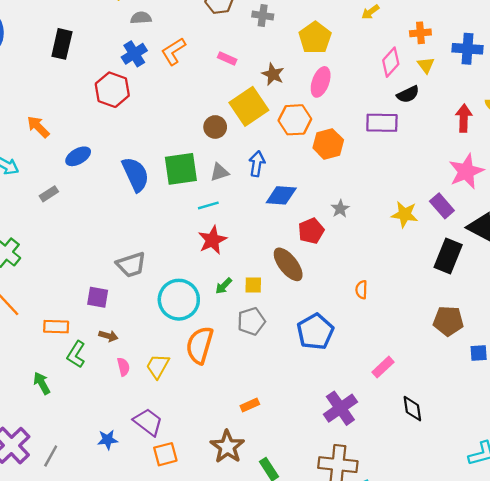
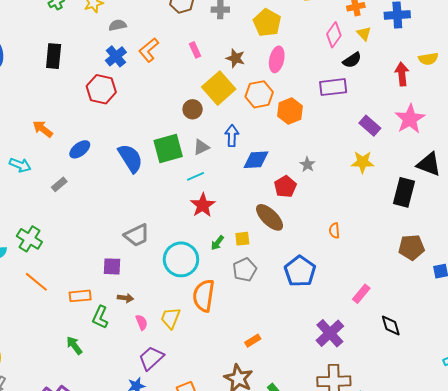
pink rectangle: (227, 58) -> (195, 50), turned 49
purple rectangle: (442, 206) -> (370, 126), moved
purple trapezoid: (148, 422) -> (151, 358), moved, turned -72

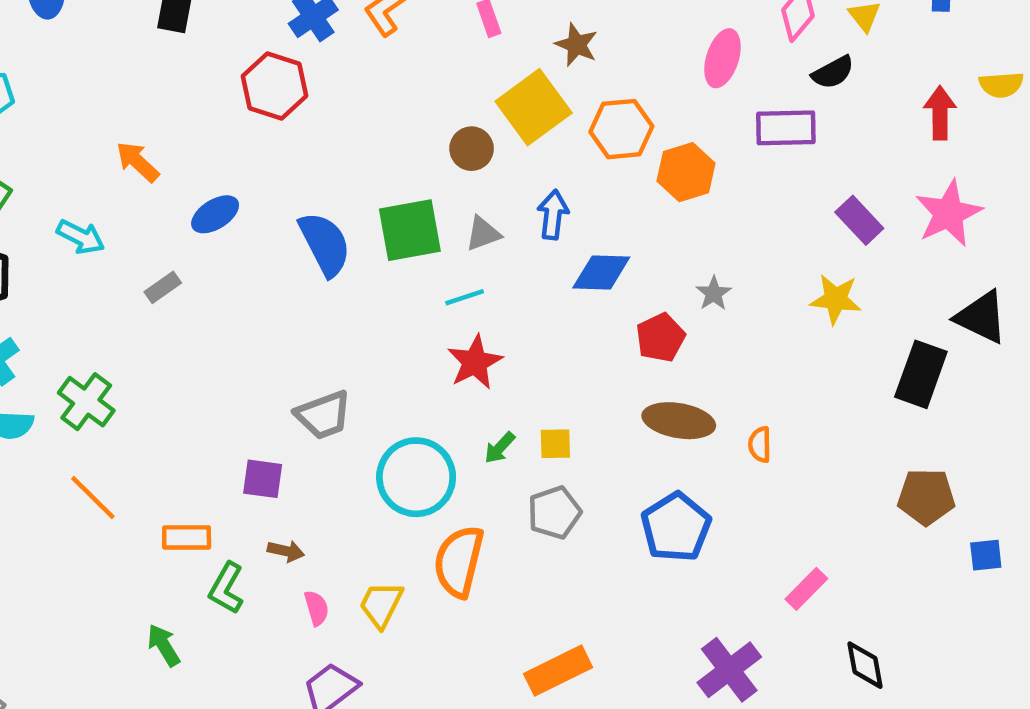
pink ellipse: (277, 59) -> (723, 58), moved
brown ellipse: (270, 217) -> (679, 421), moved, turned -40
orange rectangle: (253, 341) -> (558, 671), size x1.8

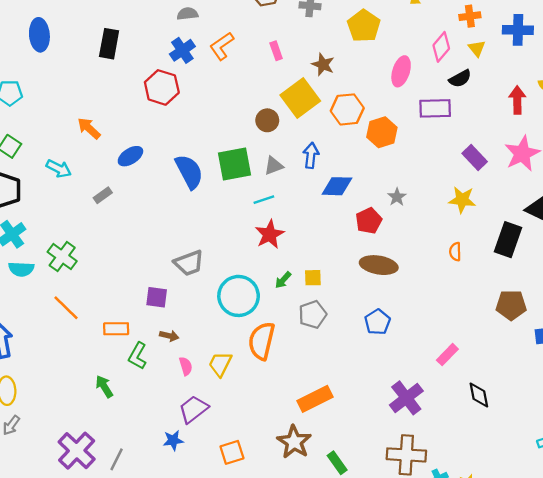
orange semicircle: (760, 444) -> (455, 252), moved
blue pentagon: (676, 527) -> (377, 322), size x0.7

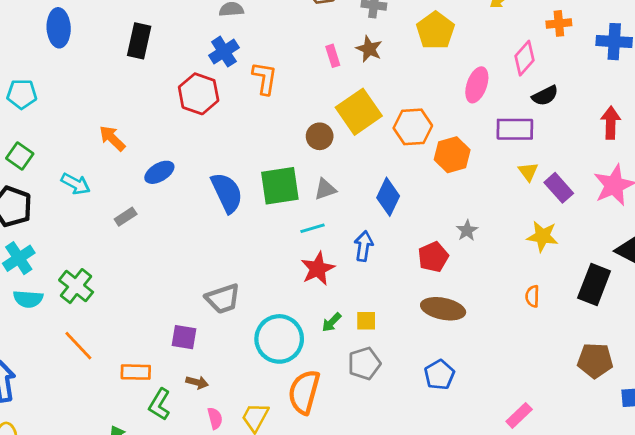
orange L-shape: (222, 46) -> (265, 78), moved, turned 132
yellow triangle: (477, 48) -> (528, 172), moved
brown star: (323, 65) -> (369, 49), moved
blue arrow: (311, 155) -> (364, 246), moved
blue diamond: (337, 186) -> (388, 197), moved, turned -68

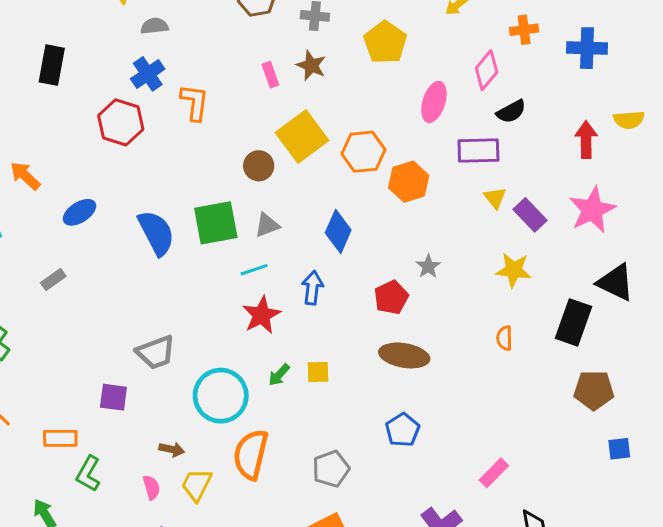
gray rectangle: (126, 217) -> (53, 280), moved
brown pentagon: (595, 360) -> (594, 390), moved
gray pentagon: (364, 363) -> (331, 469), moved
brown arrow: (197, 382) -> (172, 449), moved

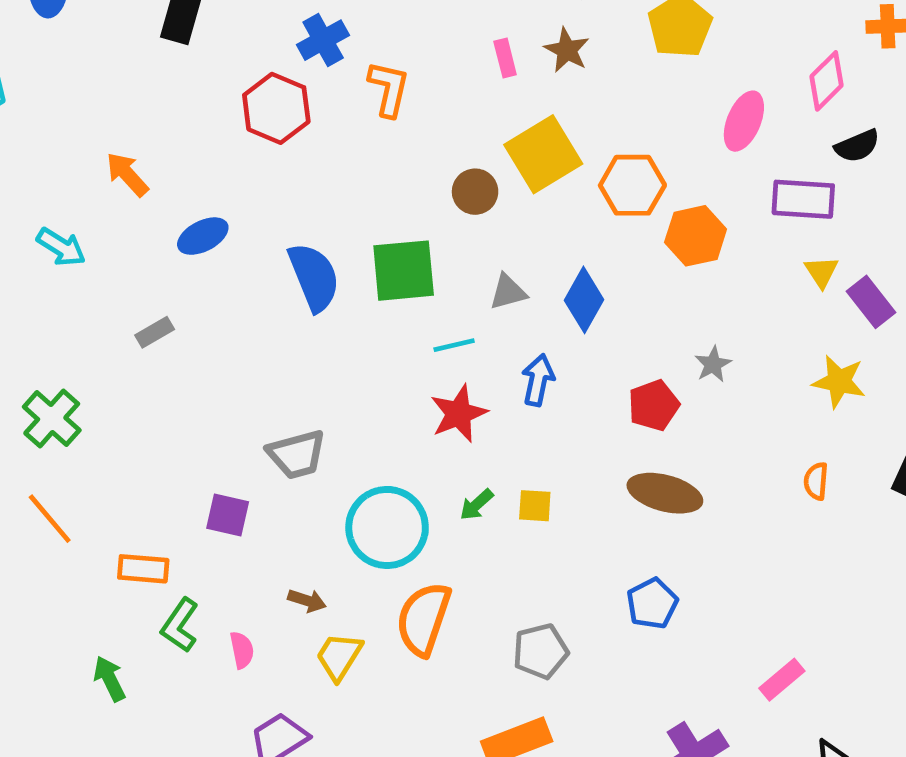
gray triangle: (267, 225) -> (508, 292), moved
pink semicircle: (151, 487) -> (242, 650), moved

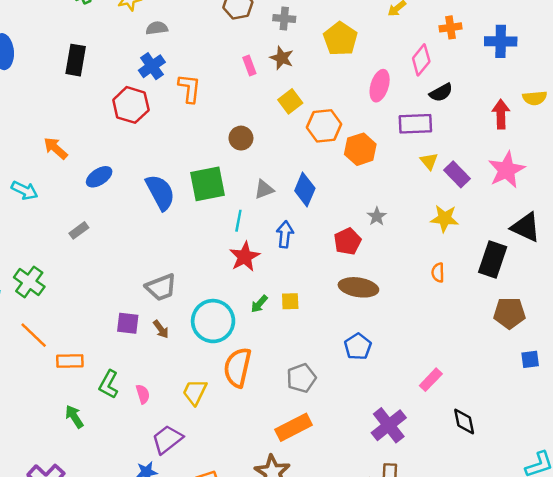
yellow square: (543, 154) -> (290, 101), moved, size x0.6
cyan line: (454, 345) -> (238, 221), turned -60
orange rectangle: (143, 569) -> (70, 361), moved
brown arrow: (307, 601) -> (161, 329), moved, turned 42

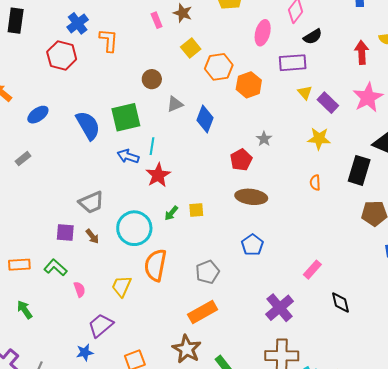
gray triangle: (264, 189) -> (175, 104), moved
blue arrow: (285, 234) -> (128, 156), moved, turned -75
green L-shape: (109, 384) -> (55, 268), moved, turned 105

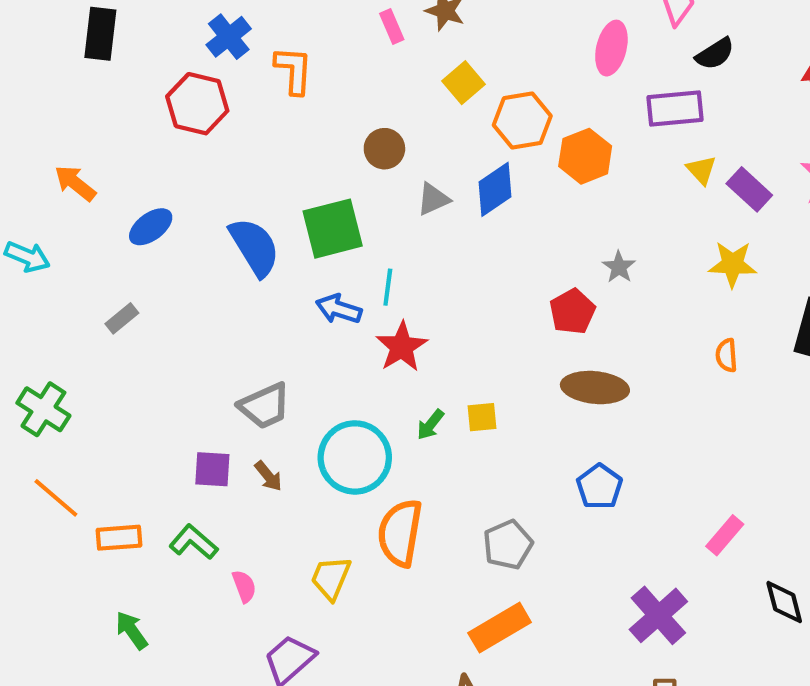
blue diamond: (205, 119) -> (495, 189), moved, turned 36

